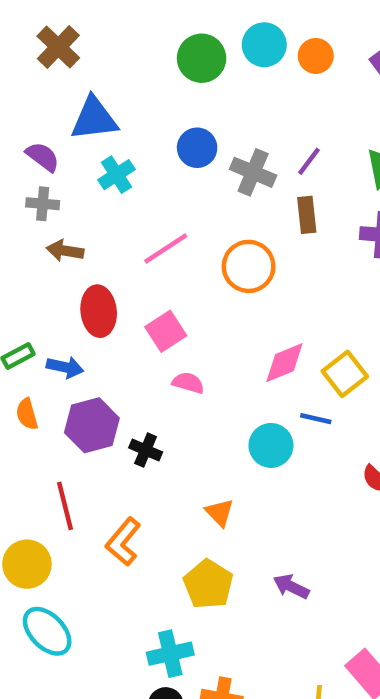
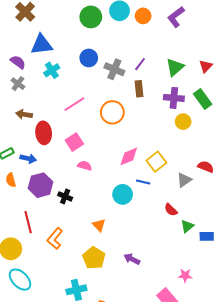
gray cross: (43, 204) -> (18, 84), turned 32
brown arrow: (65, 251) -> (24, 114), moved

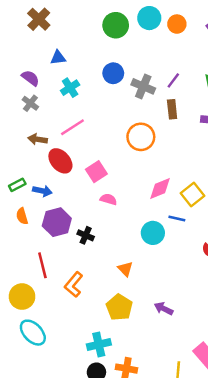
blue triangle: (42, 45) -> (58, 58), size x0.6
pink line: (74, 104) -> (72, 127), moved
red ellipse: (44, 133) -> (60, 161), turned -35

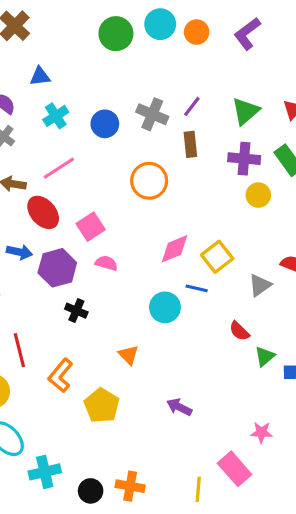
blue circle: (113, 73) -> (105, 124), moved
purple hexagon: (57, 222) -> (57, 268), moved
yellow pentagon: (119, 307) -> (102, 405), moved
cyan cross: (99, 345) -> (45, 472), moved

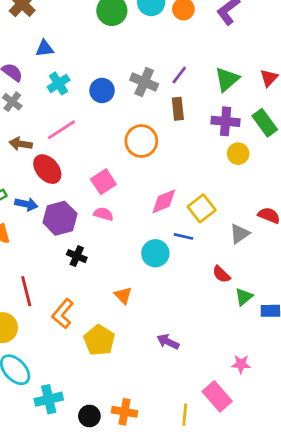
pink square: (91, 227) -> (103, 182), moved

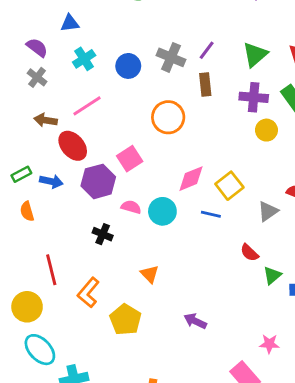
pink semicircle: (103, 214) -> (131, 207), moved
purple hexagon: (60, 218) -> (98, 181), moved
cyan circle: (155, 253) -> (162, 211), moved

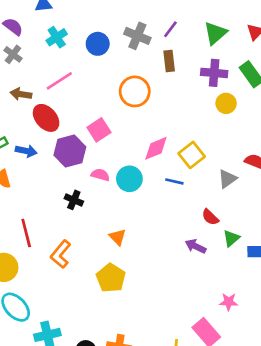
yellow pentagon: (125, 320) -> (111, 278), moved
purple arrow: (195, 321) -> (196, 246), moved

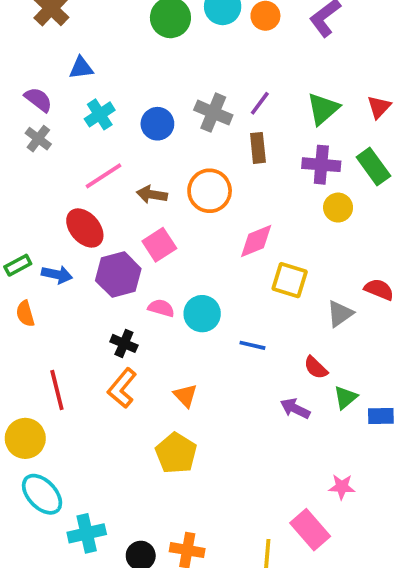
brown arrow: (21, 94) -> (152, 194), moved
pink diamond: (156, 148) -> (256, 241), moved
yellow square: (192, 155) -> (290, 280), turned -35
blue line: (174, 181) -> (252, 345), moved
orange L-shape: (61, 254) -> (122, 388), moved

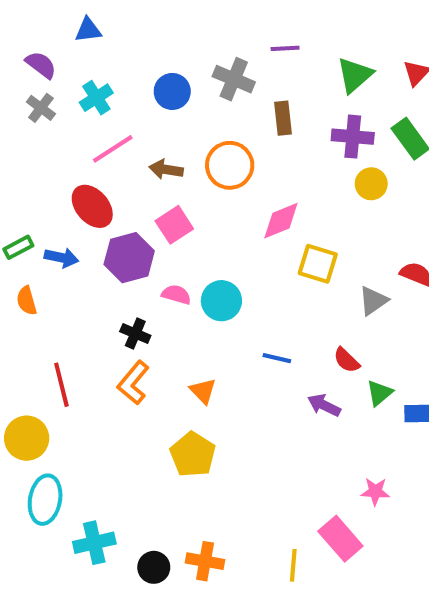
purple line: (260, 103) -> (285, 48), moved, turned 50
cyan cross: (100, 114) -> (96, 98), moved
blue line: (252, 345) -> (277, 358), moved
cyan ellipse: (42, 494) -> (45, 500), turned 54

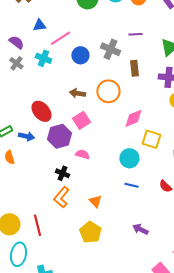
cyan cross: (96, 98) -> (43, 58), turned -35
pink line: (113, 149) -> (60, 38), moved
cyan circle: (221, 301) -> (129, 158), moved
red line: (61, 385) -> (37, 225), moved
purple arrow: (324, 405) -> (140, 229), moved

